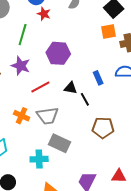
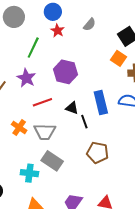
orange square: (108, 31) -> (119, 58), turned 35
blue rectangle: (98, 78) -> (101, 103), size x1.6

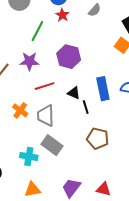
purple star: (26, 78) -> (29, 61), turned -30
gray trapezoid: (45, 132) -> (46, 116), turned 85

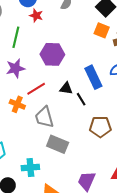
orange cross: (20, 110) -> (17, 104), moved
cyan cross: (29, 156) -> (30, 167), moved

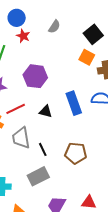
black line: (81, 99) -> (43, 149), moved
gray rectangle: (58, 144) -> (38, 176), moved, turned -55

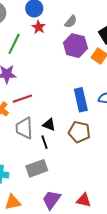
purple hexagon: (35, 76) -> (75, 46), moved
black triangle: (46, 111) -> (49, 125), moved
brown pentagon: (76, 153) -> (79, 132), moved

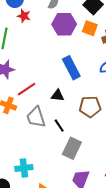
blue rectangle: (81, 100) -> (71, 68), moved
black triangle: (49, 125) -> (58, 95), moved
gray rectangle: (37, 168) -> (72, 148), moved, turned -30

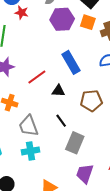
red line: (27, 89) -> (37, 77), moved
gray trapezoid: (36, 117) -> (29, 126), moved
cyan cross: (24, 168) -> (31, 151), moved

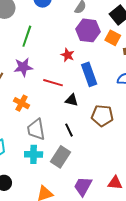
red star: (22, 13) -> (67, 55), moved
red line: (37, 77) -> (53, 83), turned 42
gray rectangle: (75, 143) -> (61, 157), moved

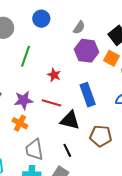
red star: (67, 55) -> (54, 75), moved
purple star: (23, 67) -> (23, 100), moved
black triangle: (72, 100) -> (70, 120), size x1.5

